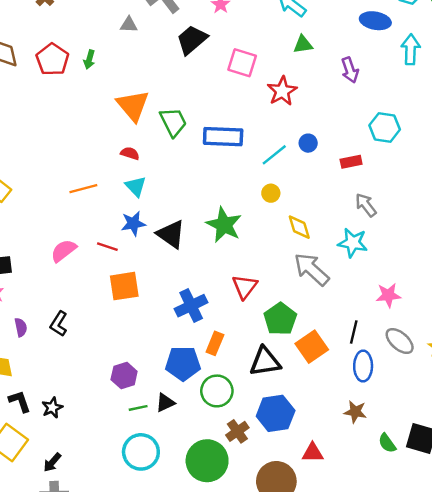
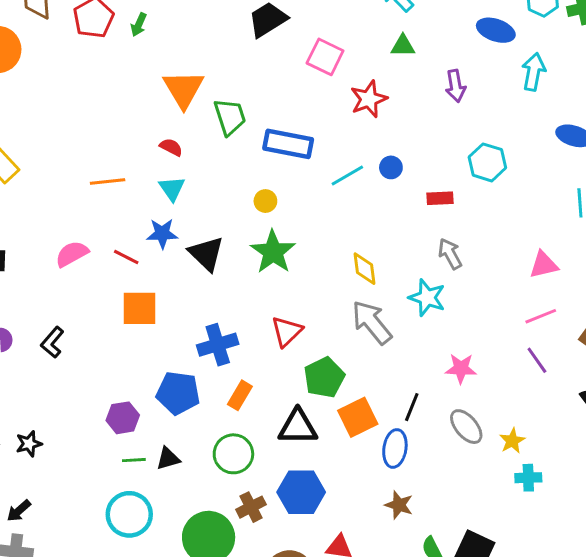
yellow circle: (271, 193) -> (265, 201), moved
blue pentagon: (183, 363) -> (178, 393), moved
blue ellipse: (363, 366) -> (395, 448), moved

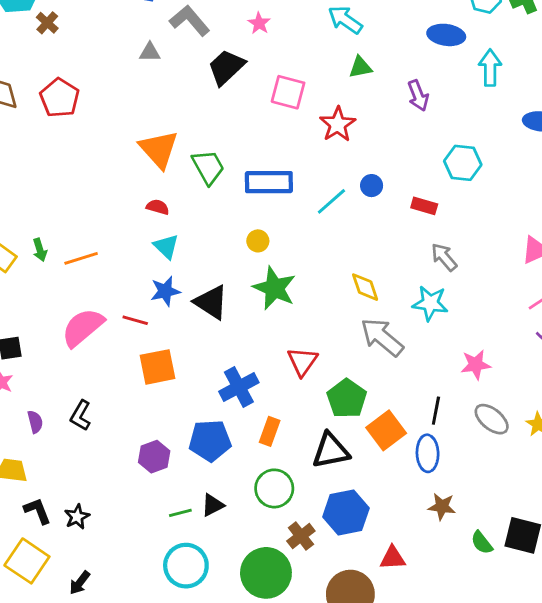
green arrow: (139, 25) -> (40, 250), moved, turned -30
orange line: (108, 182) -> (81, 258), moved
red rectangle: (440, 198) -> (424, 206), turned 30
pink semicircle: (72, 254) -> (83, 327), size x1.4
purple hexagon: (123, 418) -> (154, 457), moved

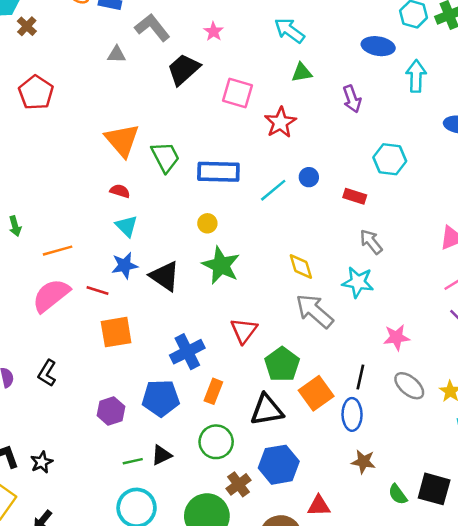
orange line: (81, 258) -> (58, 251), moved

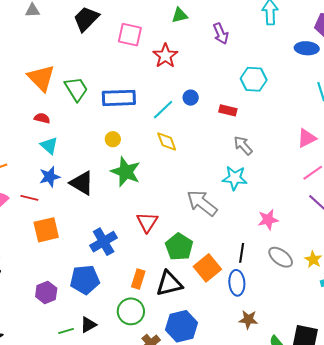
yellow diamond: (301, 266) -> (167, 141), moved
orange rectangle: (213, 391) -> (138, 279), moved

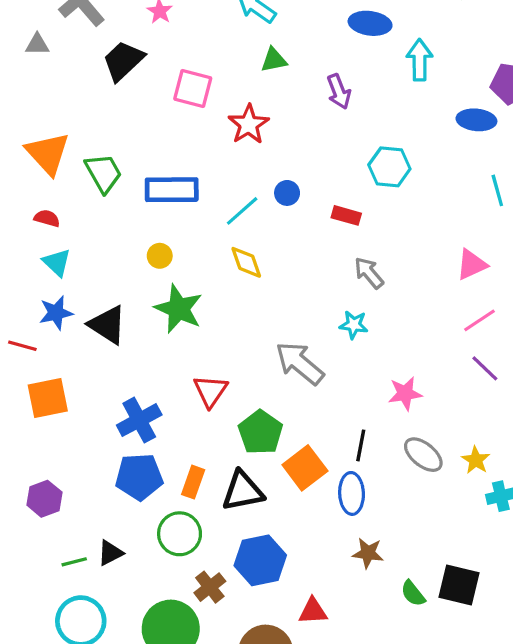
cyan star: (235, 178) -> (354, 325), size x0.7
blue pentagon: (85, 280) -> (139, 477), moved

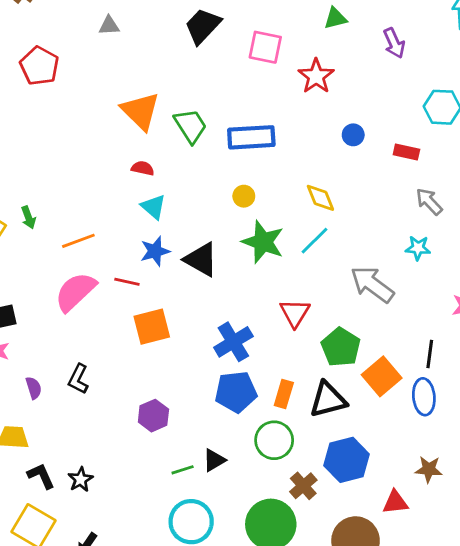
gray triangle: (37, 44) -> (109, 26), moved
cyan line: (242, 211) -> (315, 241), moved
brown star: (368, 553) -> (429, 469), moved

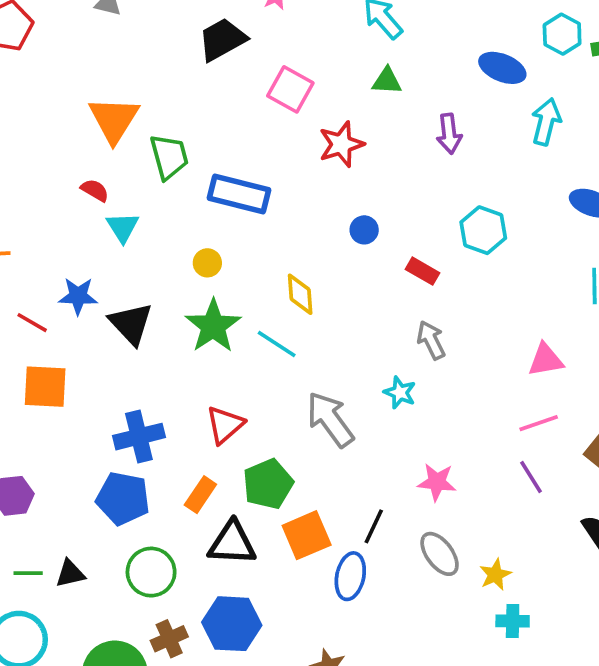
cyan triangle: (153, 207) -> (123, 227), moved
cyan line: (315, 241) -> (277, 344), turned 60
orange rectangle: (284, 394) -> (200, 495), moved

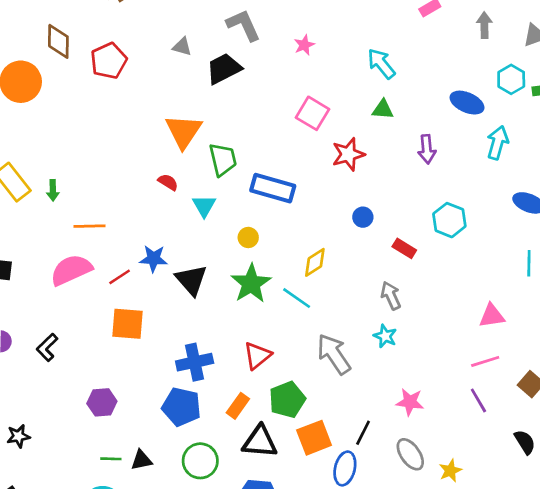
black trapezoid: (222, 40) -> (224, 69), moved
cyan triangle: (123, 227) -> (204, 206), moved
yellow diamond: (300, 294) -> (315, 262), turned 60
red line: (32, 323) -> (120, 277), turned -65
gray arrow: (431, 340) -> (391, 296), moved

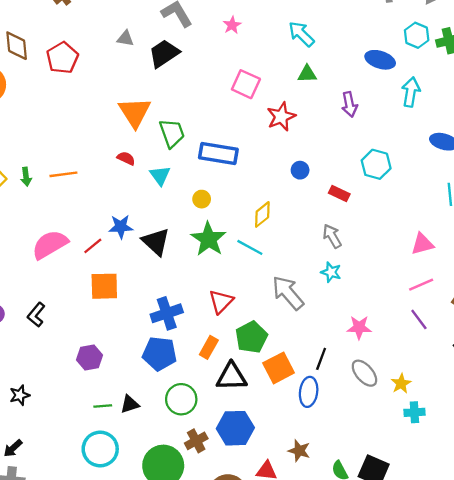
orange line: (89, 226) -> (63, 174), moved

